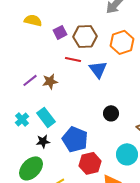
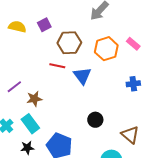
purple square: (60, 32) -> (44, 25), moved
brown star: (50, 81) -> (34, 99), moved

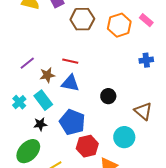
red line: (57, 66) -> (70, 61), moved
blue triangle: (82, 76) -> (70, 83), moved, turned -42

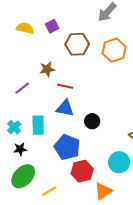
brown star: (47, 75) -> (47, 69), moved
black circle: (108, 96) -> (92, 121), moved
cyan rectangle: (43, 100) -> (38, 125), turned 36
black star: (40, 124) -> (20, 149), moved

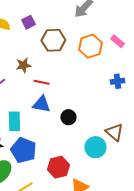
blue pentagon: (67, 147) -> (23, 150), moved
cyan circle: (119, 162) -> (95, 147), moved

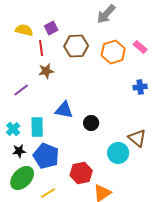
red line: (41, 82) -> (41, 48), moved, turned 70

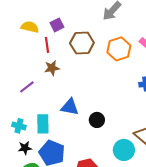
cyan cross: (13, 129) -> (19, 126), turned -32

